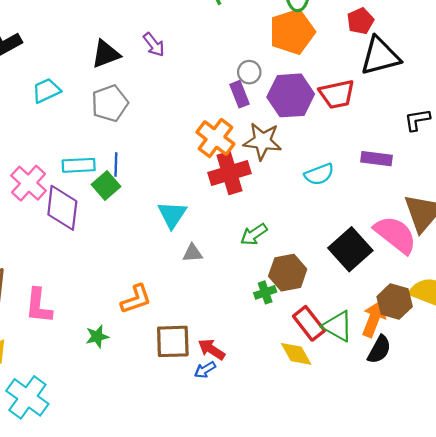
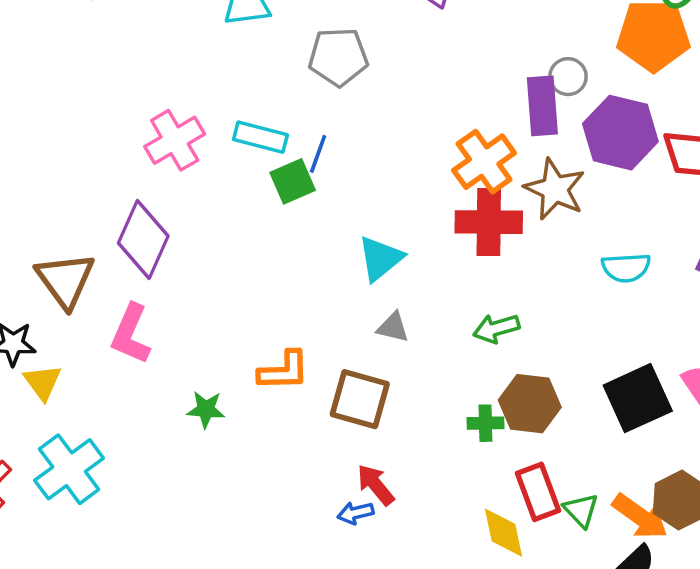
purple rectangle: (240, 94) -> (542, 106), size x1.4
purple diamond: (62, 208) -> (143, 240), moved
orange arrow: (374, 319) -> (640, 516), turned 87
green triangle: (338, 326) -> (581, 510), size x0.7
brown square: (173, 341) -> (360, 399), moved

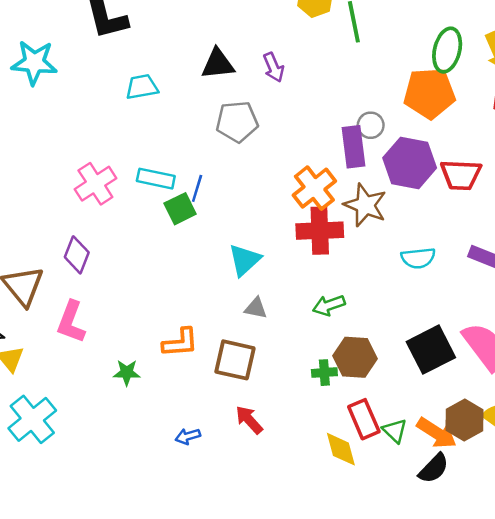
gray pentagon: (338, 57) -> (237, 122), moved
purple diamond: (143, 240) -> (77, 255), size x0.7
blue arrow: (355, 513) -> (188, 436), moved

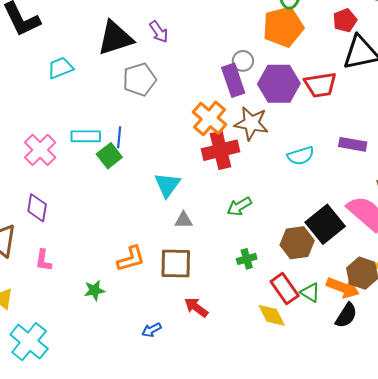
black triangle: (218, 64) -> (115, 38), size x1.4
pink L-shape: (71, 322) -> (43, 260), size x0.7
brown hexagon: (355, 357) -> (297, 243), moved

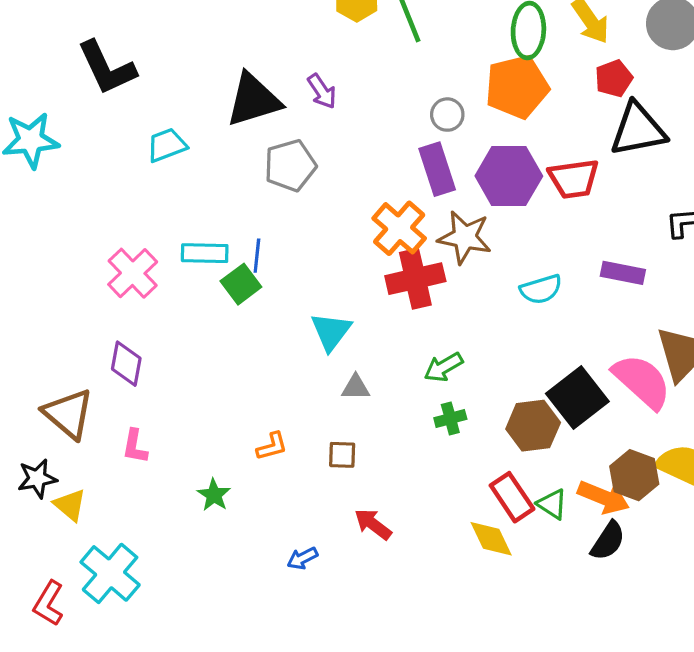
gray circle: (243, 61) -> (447, 115), moved
orange L-shape: (131, 259) -> (272, 446), size x0.7
green cross: (247, 259) -> (450, 418), moved
brown square: (176, 263) -> (342, 455), size x0.6
green star: (94, 290) -> (214, 495), turned -30

